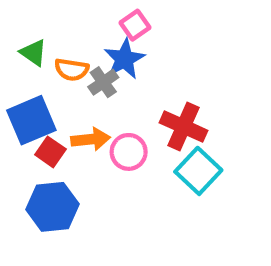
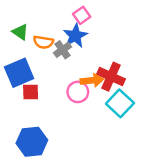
orange arrow: (91, 139) -> (92, 80), moved
red square: (50, 152) -> (31, 92), turned -36
blue hexagon: (53, 207) -> (32, 142), moved

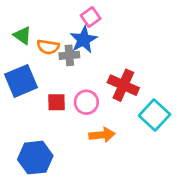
gray cross: (63, 50) -> (69, 55), turned 30
orange arrow: (92, 80) -> (102, 135), moved
red square: (31, 92) -> (57, 102), moved
cyan square: (120, 103) -> (155, 115), moved

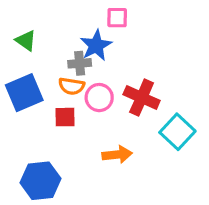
pink square: (91, 17) -> (117, 18), moved, turned 36
orange semicircle: (48, 47) -> (71, 86), moved
pink circle: (86, 102) -> (99, 98), moved

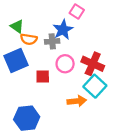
pink square: (117, 18) -> (77, 12), turned 32
orange semicircle: (71, 86) -> (29, 39), moved
cyan square: (177, 132) -> (95, 86), moved

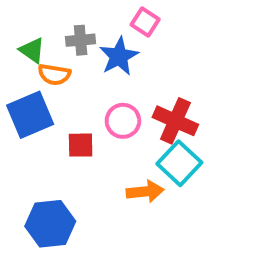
gray cross: (52, 41) -> (81, 40), moved

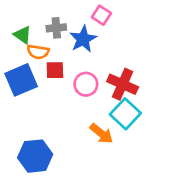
red square: (81, 145) -> (55, 70), moved
orange arrow: (145, 191) -> (101, 134), turned 45

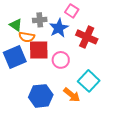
red square: (55, 70) -> (39, 50), size x1.5
red cross: (123, 84) -> (87, 37), moved
blue hexagon: (35, 156) -> (41, 96), moved

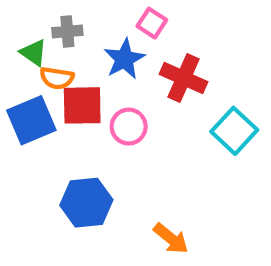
gray cross: (40, 20) -> (67, 32), moved
cyan square: (89, 81) -> (234, 131), moved
orange arrow: (72, 95) -> (171, 238), moved

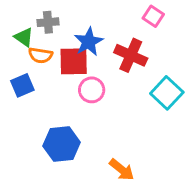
pink square: (152, 23) -> (153, 16), moved
red square: (82, 105) -> (74, 61), moved
blue square: (31, 120) -> (22, 85), size x0.7

